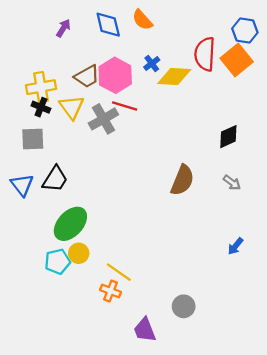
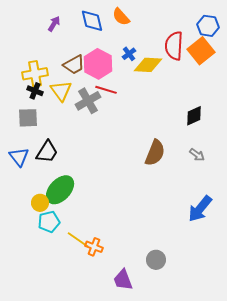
blue arrow: (235, 246) -> (200, 209), size x1.8
yellow circle: (79, 253) -> (40, 203), moved
yellow line: (119, 272) -> (78, 240), moved

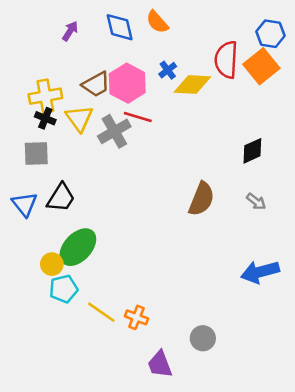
blue arrow: (200, 209) -> (260, 272), turned 36
orange cross: (94, 247) -> (136, 317), moved

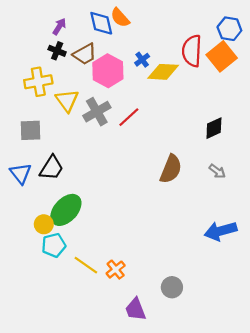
orange semicircle: (157, 22) -> (120, 18), moved
brown trapezoid: (96, 84) -> (85, 54), moved
red line: (138, 117) -> (129, 117), moved, turned -60
black cross: (45, 118) -> (57, 51), moved
orange cross: (136, 317) -> (116, 270), turned 30

